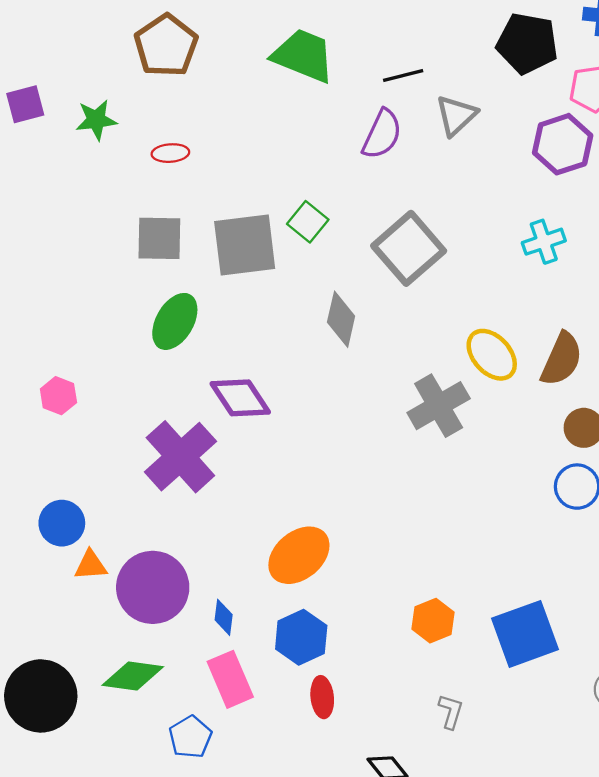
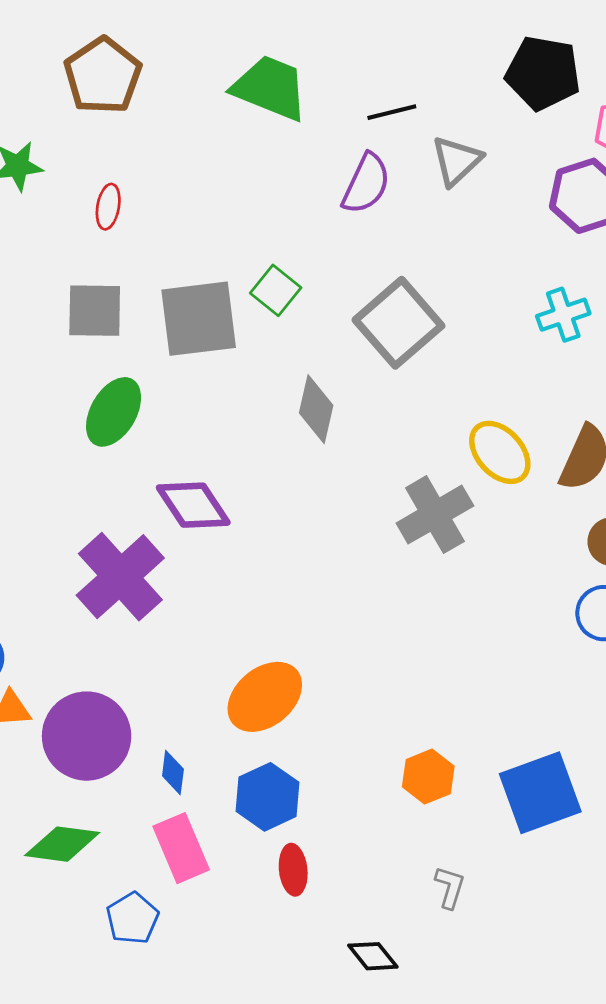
red ellipse: (170, 153) -> (108, 207), turned -76

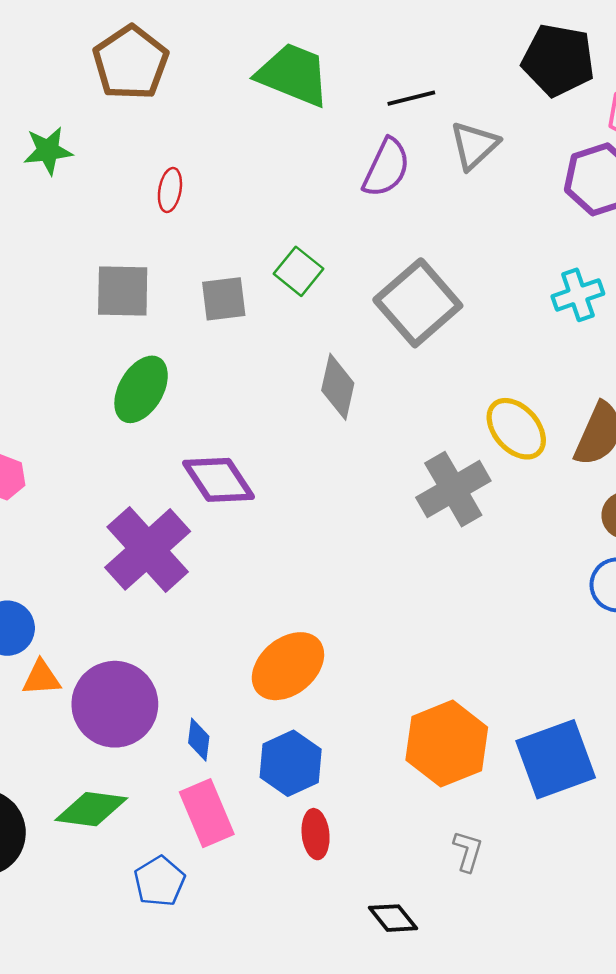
red ellipse: (108, 207) -> (170, 190), moved
gray square: (199, 319) -> (224, 299), size x0.6
orange hexagon: (428, 777) -> (447, 744), size x1.6

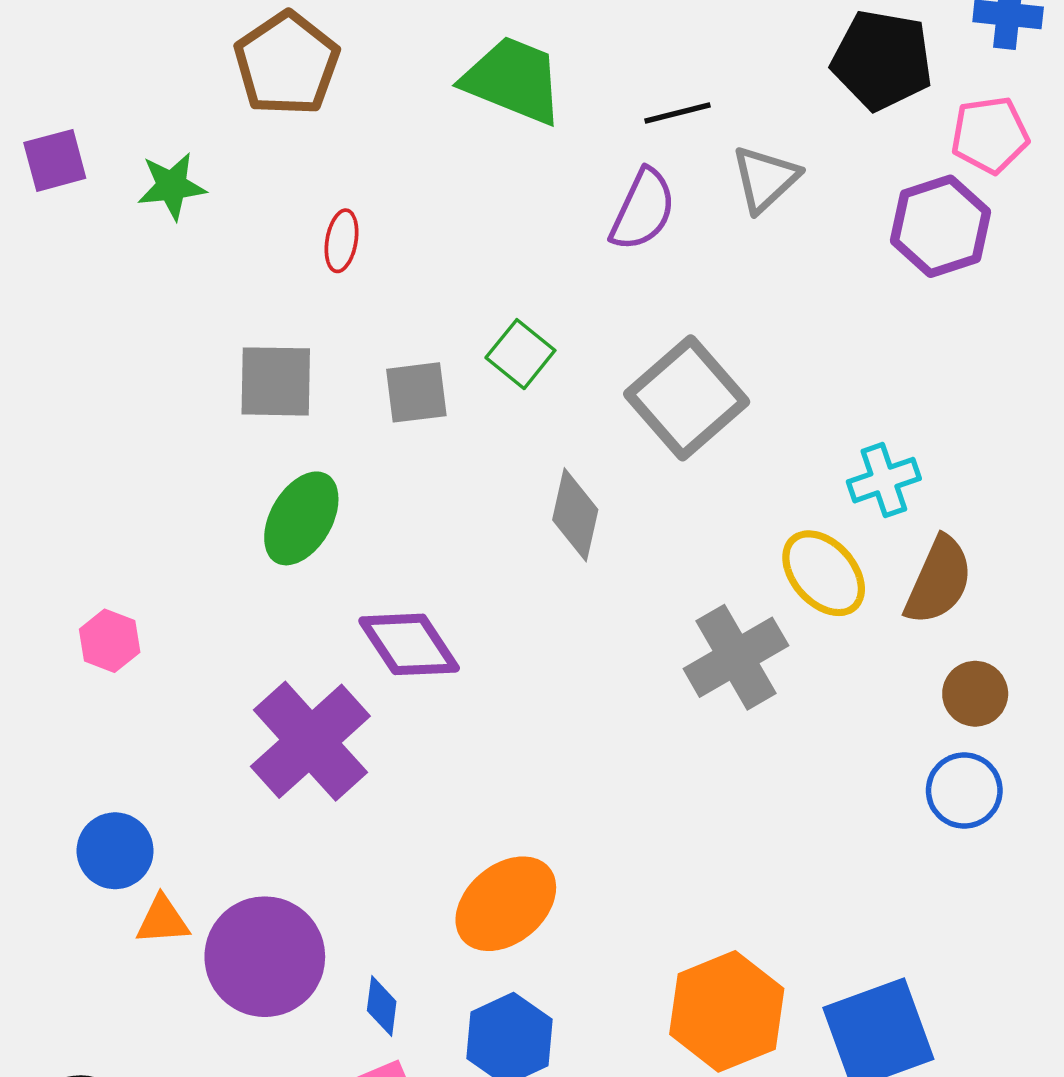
cyan cross: (578, 295) -> (884, 480), moved

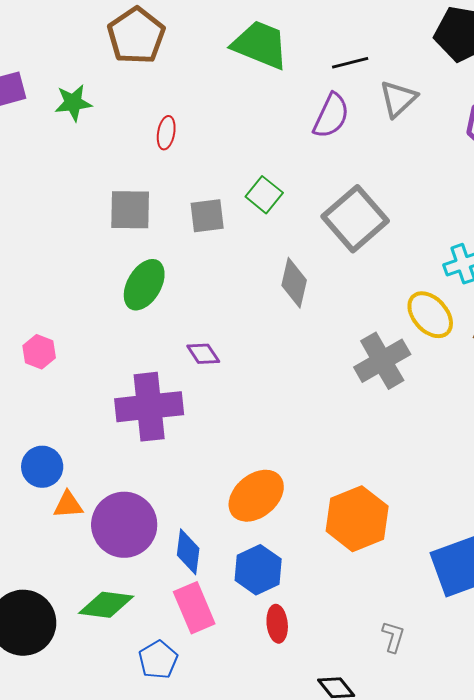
purple diamond: (409, 644) -> (203, 354), size x0.6
purple cross: (310, 741) -> (149, 407), turned 36
blue diamond: (382, 1006) -> (188, 552), size x1.4
orange hexagon: (727, 1011) -> (357, 519), moved

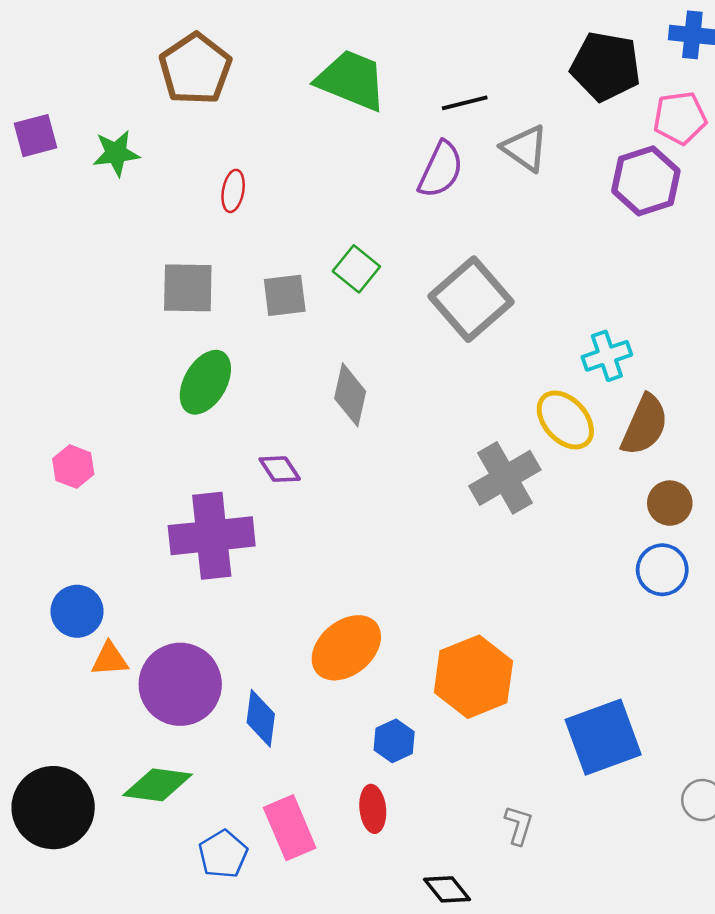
gray triangle: (398, 99) -> (525, 148), turned -42
gray diamond: (294, 283) -> (350, 395), moved
blue hexagon: (258, 570) -> (394, 741), moved, size x0.7
pink rectangle: (194, 608) -> (290, 828), moved

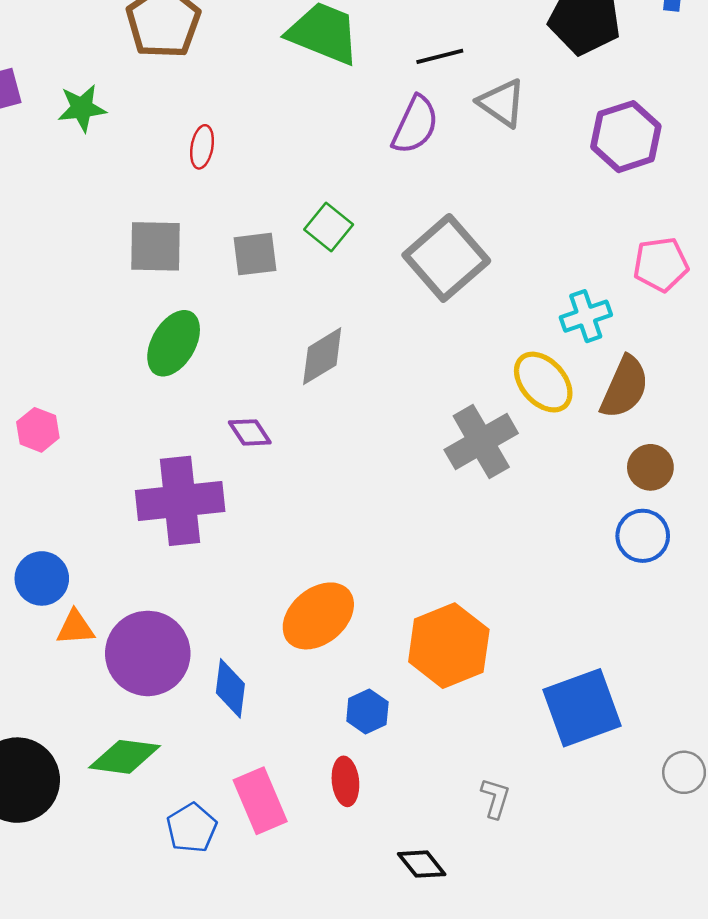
pink pentagon: (680, 118) -> (661, 264), moved
gray diamond: (350, 395) -> (322, 356), turned 46

